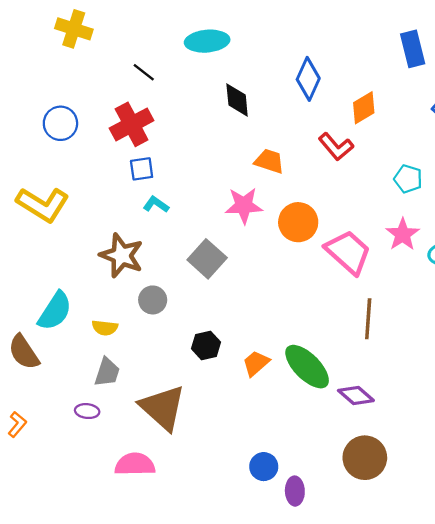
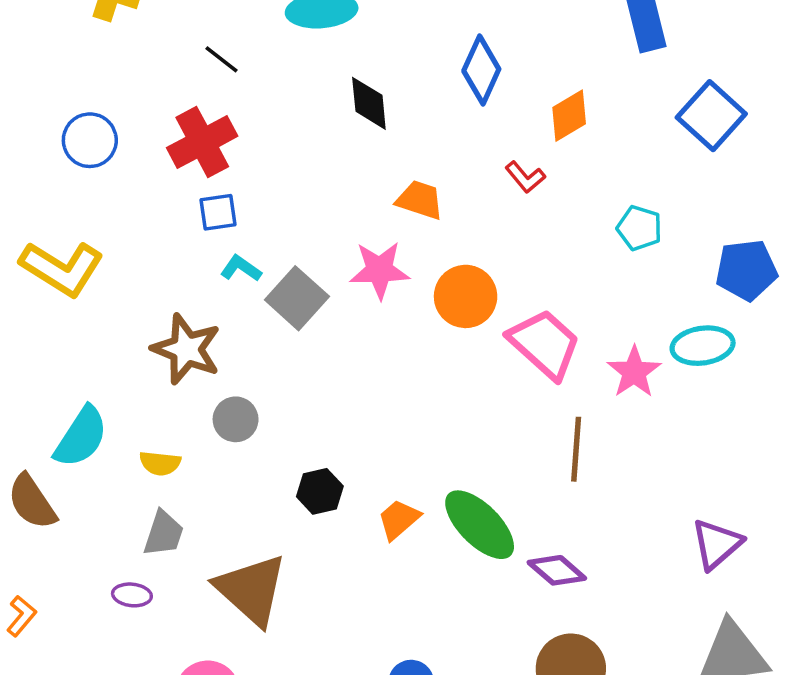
red L-shape: (336, 147) -> (525, 177), size x0.7
pink star: (403, 234) -> (634, 372), moved
gray square: (207, 259) -> (297, 298), moved

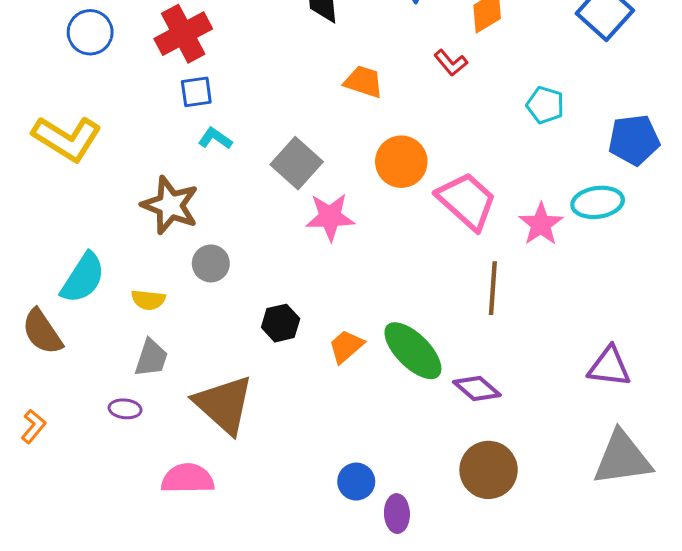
pink star: (380, 270) -> (330, 217), moved
gray square: (297, 298) -> (297, 163), moved
purple triangle: (717, 544) -> (609, 367), turned 48

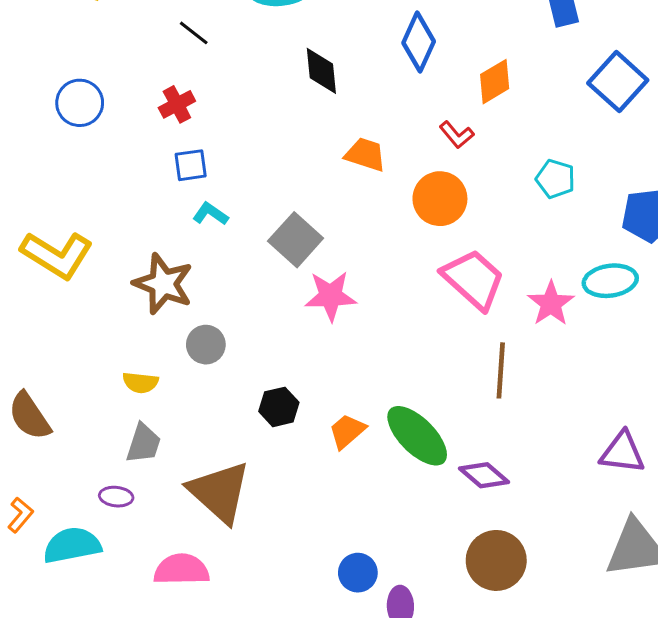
red cross: (183, 34) -> (177, 104), size x0.6
yellow L-shape: (67, 138) -> (57, 255), moved
orange circle: (401, 162) -> (440, 199), moved
cyan semicircle: (83, 278) -> (72, 545), moved, turned -134

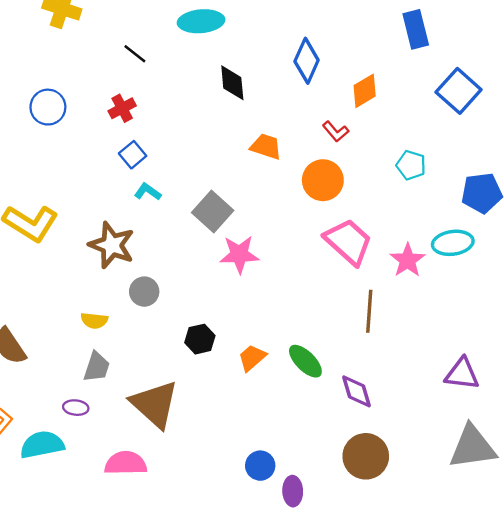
blue square: (191, 165) -> (133, 155), turned -32
green ellipse: (417, 436) -> (305, 361), size x0.7
purple diamond: (484, 475) -> (356, 391), turned 33

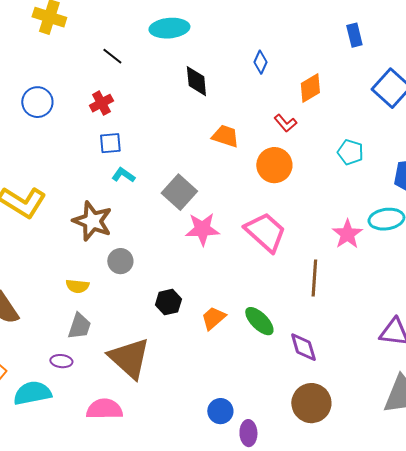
blue rectangle: (416, 29) -> (354, 35), size x0.7
blue diamond: (307, 61) -> (260, 62), size x0.6
blue square: (133, 155) -> (110, 143), turned 35
pink trapezoid: (348, 242) -> (265, 232), moved

